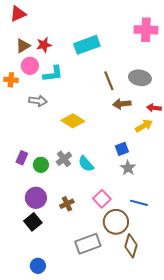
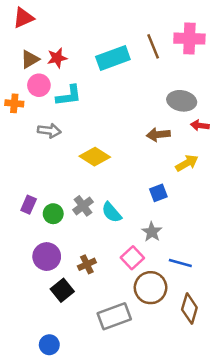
brown line: (109, 81) -> (153, 46), moved
red arrow: (154, 108) -> (200, 125), moved
gray star: (128, 168) -> (152, 232), moved
black square: (33, 222) -> (62, 290), moved
brown diamond: (131, 246) -> (189, 308), moved

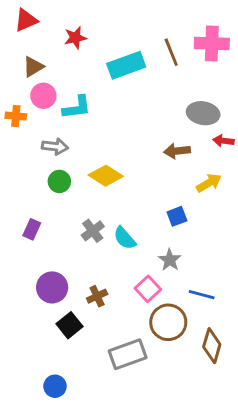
red star: (57, 58) -> (75, 38), moved
green circle: (53, 214) -> (59, 181), moved

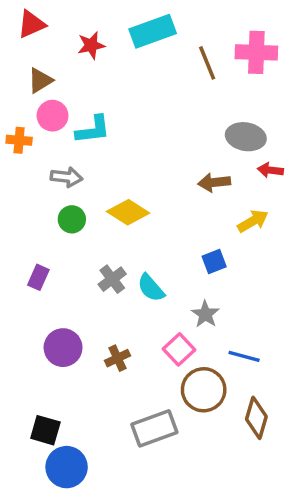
cyan rectangle: (126, 65) -> (153, 31), moved
black square: (70, 325) -> (45, 430), moved, turned -35
blue circle: (55, 386) -> (67, 467), size x1.5

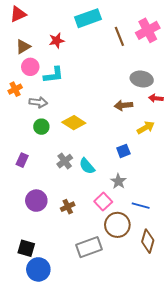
red star: (91, 45) -> (57, 41), moved
pink cross: (256, 52) -> (148, 30), turned -30
orange cross: (19, 140) -> (15, 89), moved, turned -32

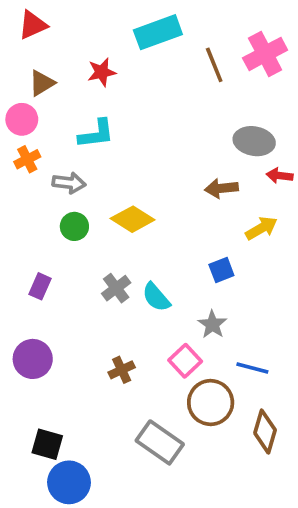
pink circle: (30, 67) -> (22, 119), moved
purple circle: (36, 201) -> (33, 359), moved
gray rectangle: (89, 247) -> (160, 442), turned 55

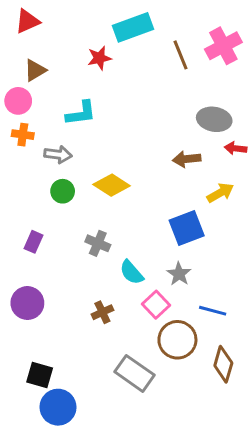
red star: (102, 72) -> (99, 58), moved
orange cross: (27, 159) -> (23, 135), turned 35
blue square: (221, 270) -> (187, 228), size x1.6
gray cross: (116, 288) -> (98, 243), turned -30
cyan semicircle: (156, 297) -> (132, 272), moved

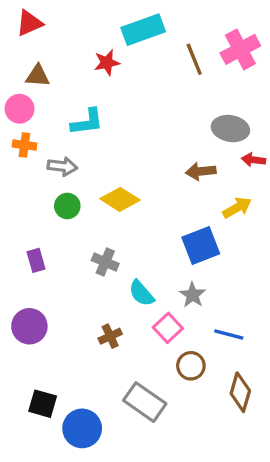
brown triangle: (35, 70) -> (38, 76), turned 35
purple rectangle: (34, 242) -> (36, 260), turned -40
brown circle: (177, 340) -> (191, 366), size x0.7
blue circle: (58, 407) -> (82, 428), moved

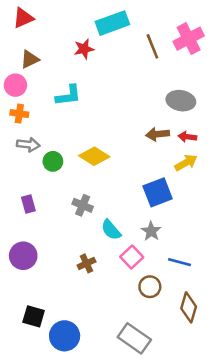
brown triangle: (38, 76) -> (30, 59), turned -30
red arrow: (254, 160) -> (187, 137), moved
gray arrow: (62, 166) -> (28, 145), moved
gray rectangle: (145, 402) -> (134, 338), moved

